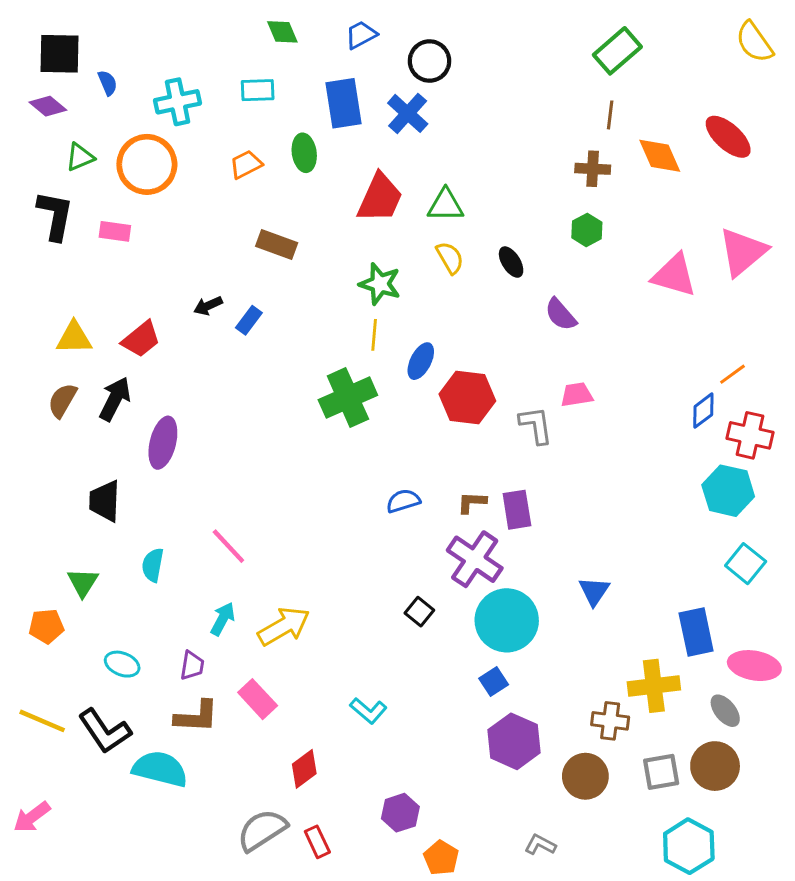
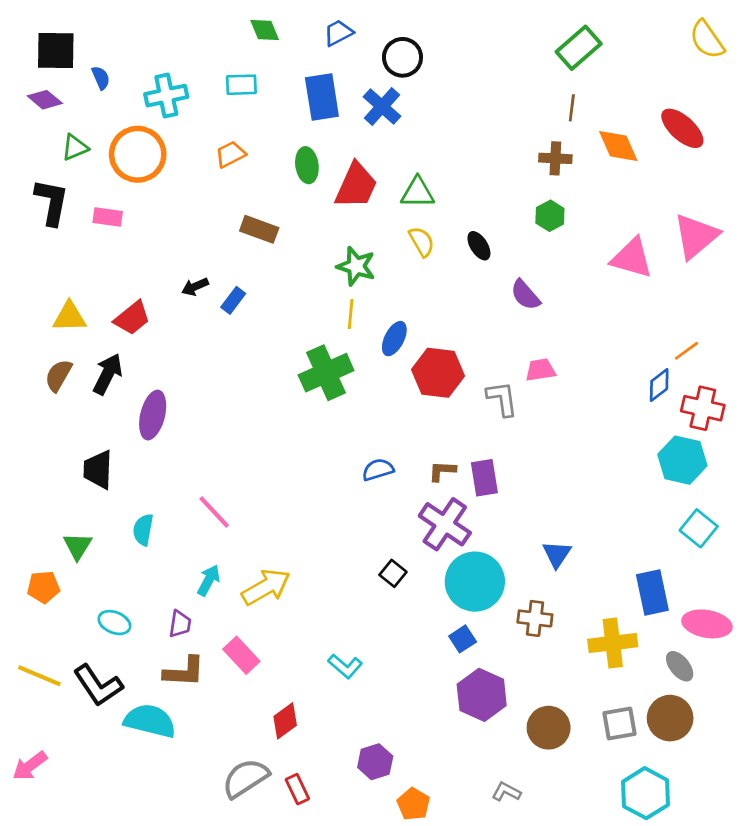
green ellipse: (304, 153) -> (307, 165), moved
brown cross: (610, 721) -> (535, 618), moved

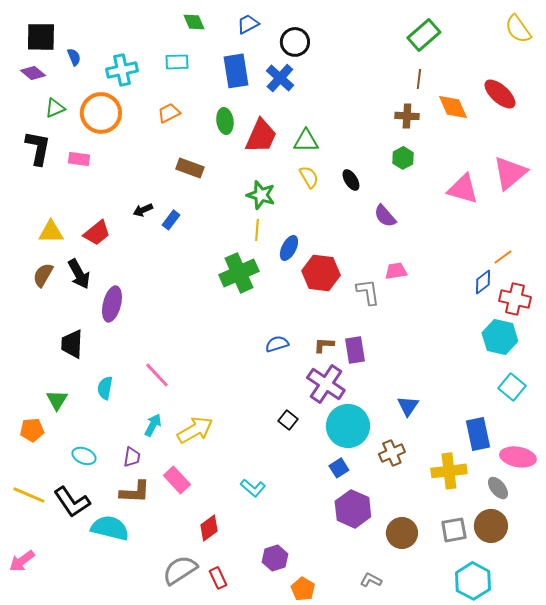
black arrow: (108, 374) -> (79, 274), turned 124
brown cross: (535, 618) -> (392, 453), turned -30

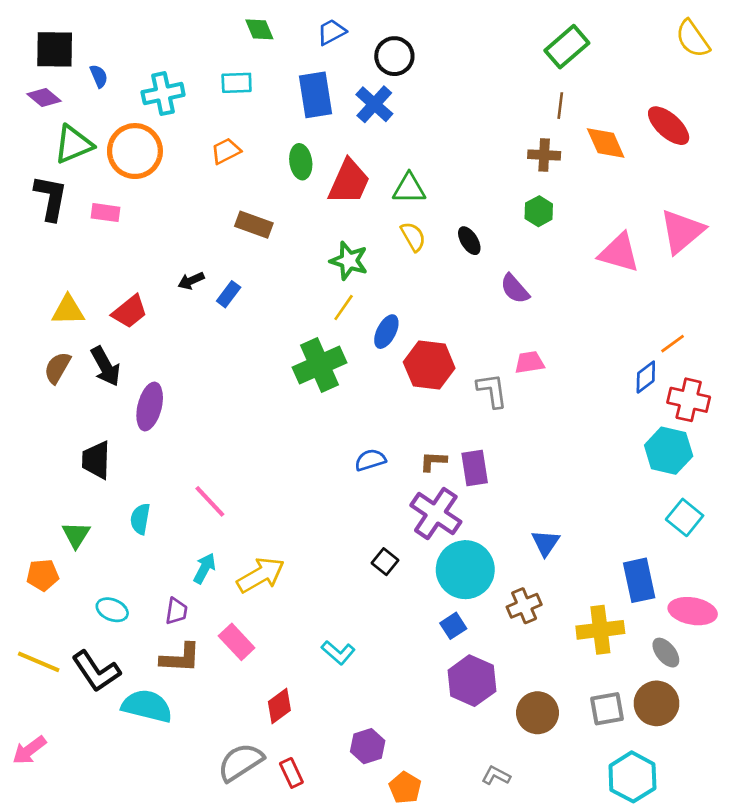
green triangle: (55, 108) -> (73, 144), size x1.5
yellow line: (257, 230) -> (344, 308), turned 30

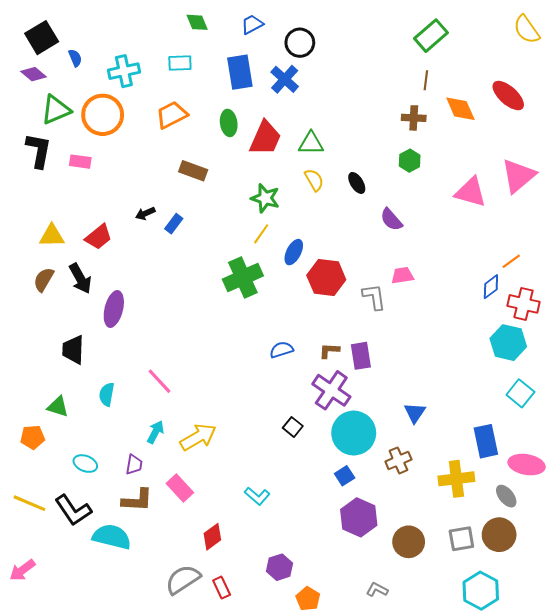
black square: (55, 49) -> (42, 38), turned -32
orange trapezoid: (226, 151) -> (172, 115), size x1.4
green triangle: (76, 535) -> (58, 407), turned -45

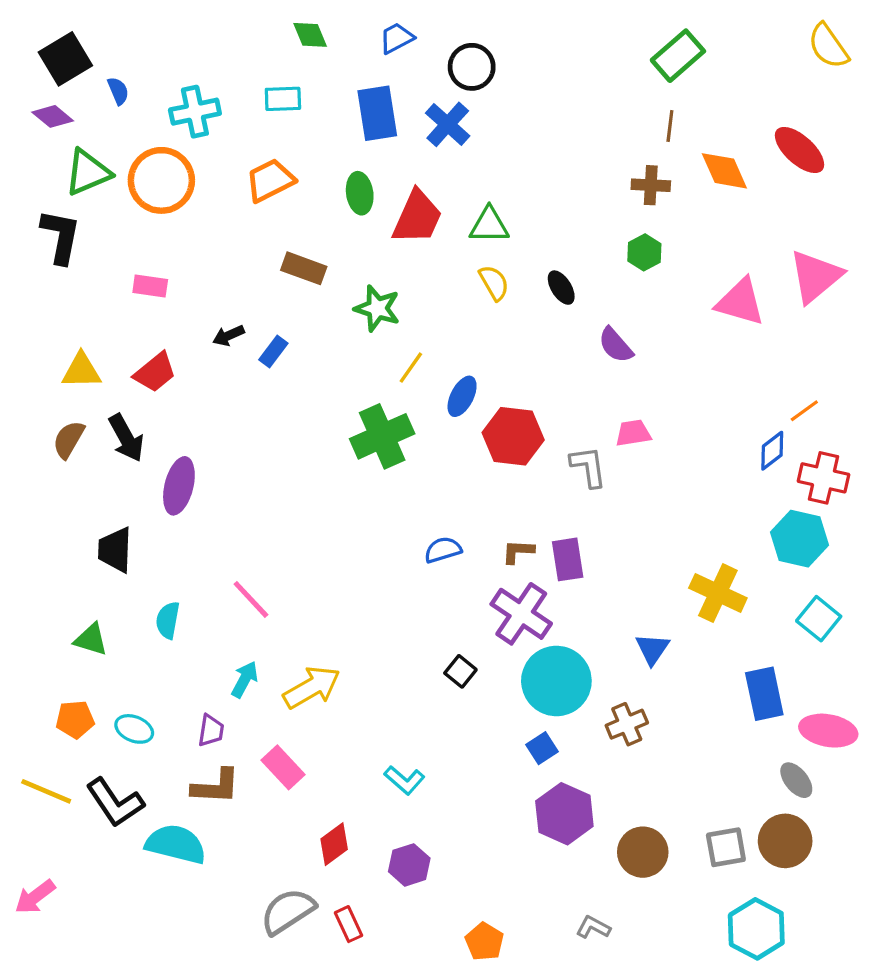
pink rectangle: (80, 162) -> (150, 286), moved
green star: (265, 198) -> (377, 308), moved
orange pentagon: (32, 437) -> (75, 719), moved
yellow cross: (456, 479) -> (718, 593), moved, turned 32
purple hexagon: (280, 567) -> (409, 865), moved

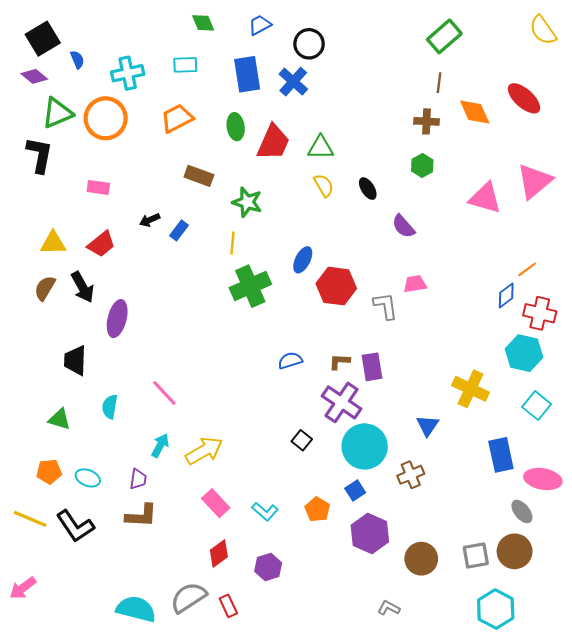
yellow line: (411, 368) -> (232, 243), moved, turned -30
pink rectangle: (283, 767) -> (216, 503), moved
cyan semicircle: (176, 844) -> (136, 609), moved
orange pentagon: (484, 942) -> (317, 509), moved

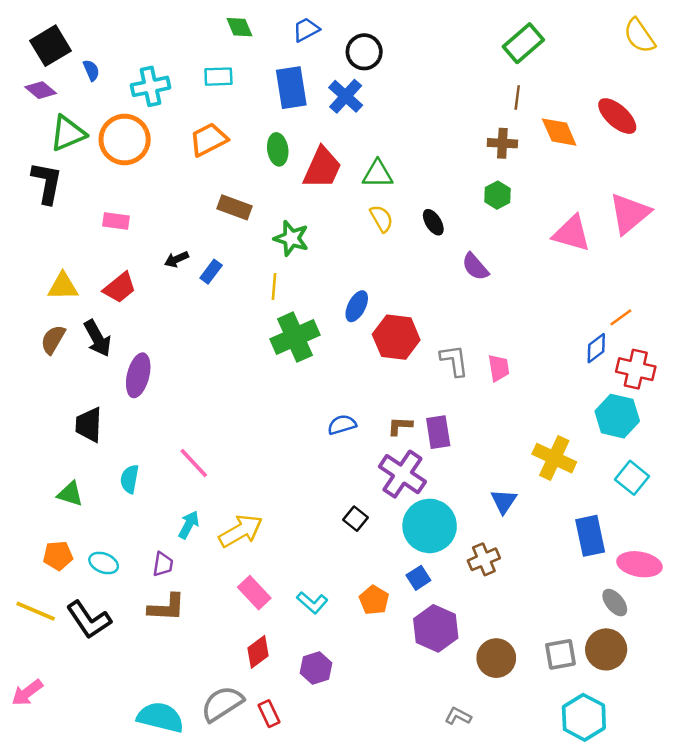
pink trapezoid: (415, 284) -> (499, 368), moved, turned 90

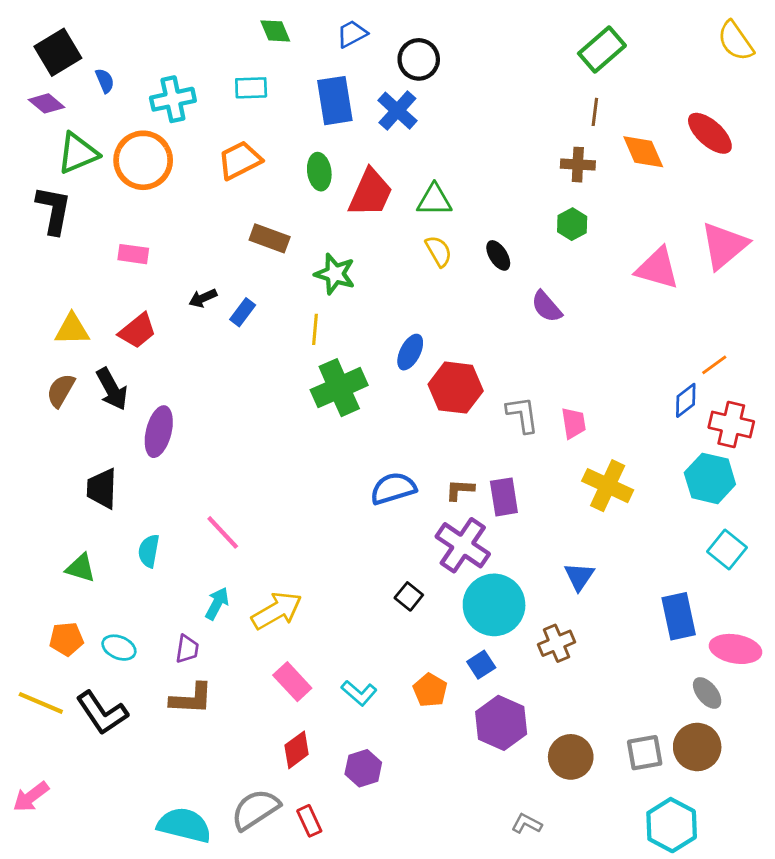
blue semicircle: (342, 425) -> (393, 488), size x1.4
yellow cross: (554, 458) -> (608, 486), moved

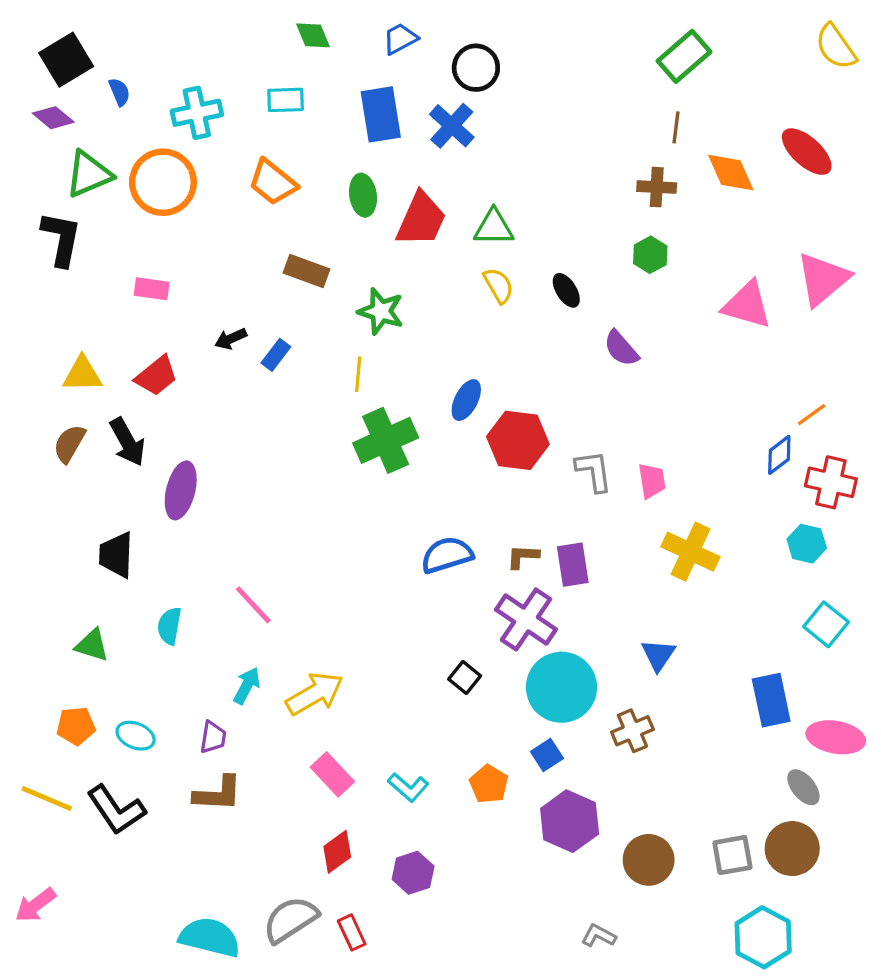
orange trapezoid: (240, 160) -> (273, 182), turned -114
cyan hexagon: (710, 478) -> (807, 544), size x0.7

